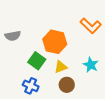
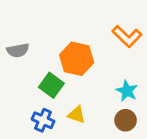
yellow triangle: (61, 67) -> (77, 115), moved, turned 40
brown circle: (67, 85) -> (126, 120), moved

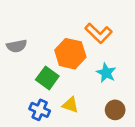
orange L-shape: (127, 36) -> (98, 33), moved
cyan star: (127, 91) -> (106, 73), moved

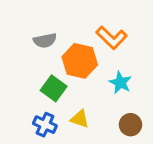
gray semicircle: (17, 46) -> (45, 41), moved

